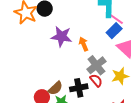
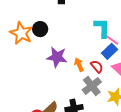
red semicircle: (96, 80) -> (97, 67), moved

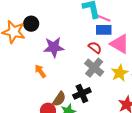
blue rectangle: (109, 51) -> (104, 30), turned 56
orange arrow: (79, 65) -> (40, 71), moved

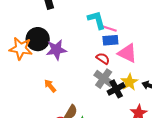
black circle: (31, 24) -> (38, 39), size x1.5
purple star: (54, 47) -> (56, 50), moved
black cross: (82, 93) -> (116, 89), moved

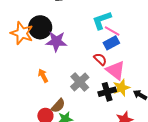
cyan L-shape: (97, 20) -> (102, 20), turned -105
blue rectangle: (110, 40) -> (111, 43), turned -35
pink triangle: (127, 53) -> (116, 70), moved
gray cross: (104, 79) -> (80, 82), moved

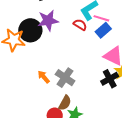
purple star: (56, 41) -> (48, 21), moved
red semicircle: (100, 59) -> (80, 25), moved
gray cross: (80, 82) -> (65, 78), moved

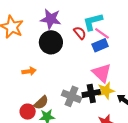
black circle: (30, 30) -> (51, 42), moved
orange arrow: (44, 77) -> (29, 71), turned 104
gray cross: (65, 78) -> (72, 96), moved, turned -30

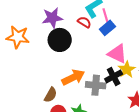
pink line: (102, 33) -> (106, 16), turned 56
orange arrow: (29, 71) -> (73, 77), moved, size x1.6
brown semicircle: (41, 103) -> (51, 95), moved

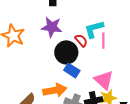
blue rectangle: (107, 28) -> (72, 70), moved, turned 56
black circle: (60, 40) -> (66, 52), moved

